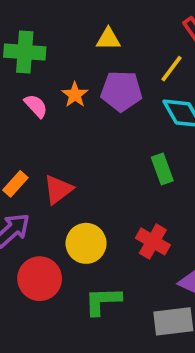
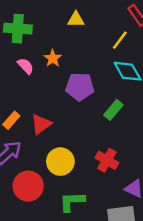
purple pentagon: (121, 91) -> (80, 87), moved
green rectangle: (162, 169) -> (113, 110), turned 60

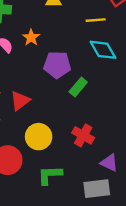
yellow line: (120, 40) -> (96, 20), turned 48
green rectangle: (113, 110) -> (78, 87), moved

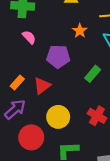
orange star: (31, 37) -> (80, 31), moved
purple pentagon: (57, 65) -> (58, 57), moved

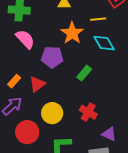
orange star: (80, 31) -> (72, 33), size x1.6
pink semicircle: (29, 37) -> (25, 39), size x1.5

